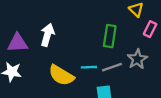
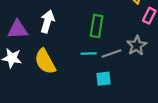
green rectangle: (110, 36) -> (97, 26), moved
yellow semicircle: (61, 75) -> (45, 62), moved, turned 30

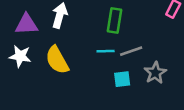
gray star: (137, 45) -> (155, 73), moved

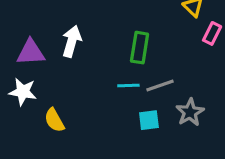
yellow semicircle: (57, 60) -> (54, 120), moved, size x0.7

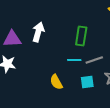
yellow semicircle: (54, 120) -> (56, 82), moved

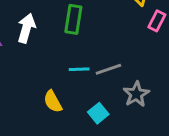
green rectangle: (81, 36) -> (73, 19), moved
cyan square: (87, 82) -> (98, 113), moved, turned -32

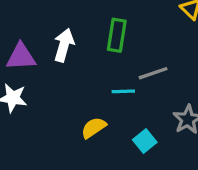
gray line: (108, 69) -> (153, 73), moved
yellow semicircle: (53, 101) -> (94, 128), turned 85

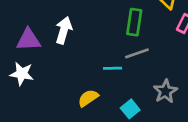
green rectangle: (117, 35) -> (134, 22), moved

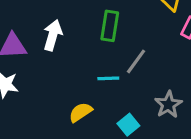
green rectangle: (134, 22) -> (110, 26), moved
gray line: (137, 53) -> (136, 61), turned -35

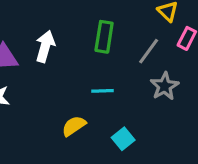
gray line: (136, 61) -> (149, 51), moved
gray star: (168, 105) -> (165, 86), moved

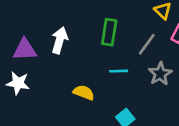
cyan line: (102, 91) -> (119, 71), moved
yellow semicircle: (74, 126) -> (84, 93), moved, turned 55

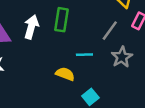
green rectangle: (109, 32) -> (62, 20), moved
yellow semicircle: (84, 93) -> (65, 74), moved

